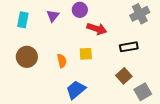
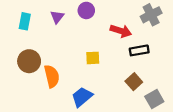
red arrow: (97, 29) -> (121, 31), moved
orange semicircle: (62, 61) -> (52, 76), moved, size x1.5

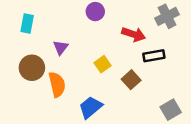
purple triangle: (57, 17) -> (61, 47), moved
yellow square: (93, 58) -> (102, 64), turned -32
brown square: (134, 82) -> (131, 80), moved

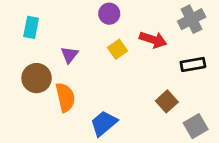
black rectangle: (154, 56) -> (193, 64), moved
yellow square: (102, 64) -> (117, 49), moved
brown square: (131, 80) -> (167, 101), moved

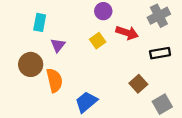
purple circle: (109, 14) -> (103, 11), moved
cyan rectangle: (31, 27) -> (40, 22), moved

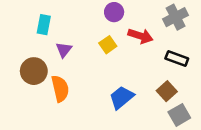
black rectangle: (160, 53) -> (177, 58), turned 30
brown square: (138, 84) -> (167, 91), moved
blue trapezoid: (86, 102) -> (122, 97), moved

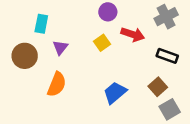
brown circle: (34, 71) -> (25, 56), moved
orange semicircle: (60, 89) -> (57, 84), turned 35

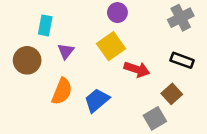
red arrow: (133, 34) -> (137, 69), moved
yellow square: (102, 43) -> (111, 46), size x1.5
blue trapezoid: (115, 93) -> (97, 100), moved
gray square: (170, 109) -> (155, 118), moved

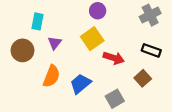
gray square: (155, 118) -> (115, 99), moved

